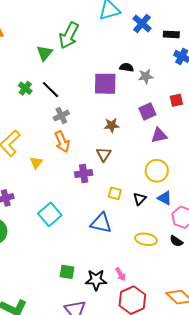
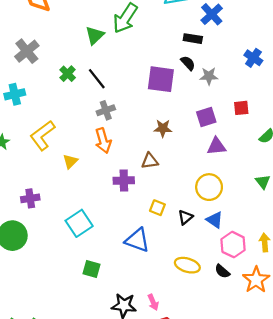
black rectangle: (171, 34) -> (193, 39), moved
black semicircle: (127, 67) -> (188, 63), turned 32
brown triangle: (104, 154) -> (150, 161), turned 42
green square: (67, 272) -> (92, 269), moved

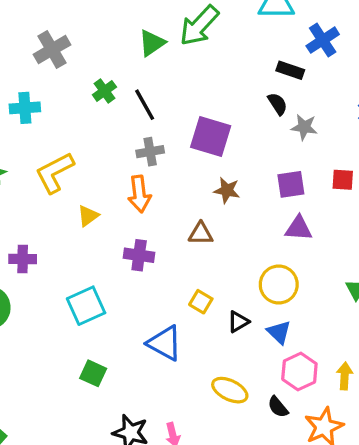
purple square: (161, 79) -> (211, 137), moved
purple cross: (124, 181) -> (139, 255), moved

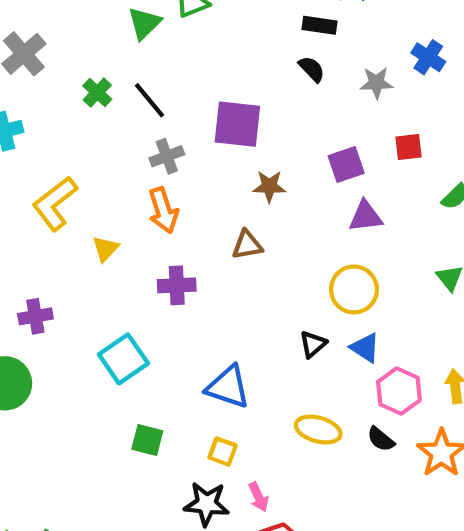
gray star: (304, 127) -> (376, 83), moved
yellow square: (201, 302) -> (223, 452), moved

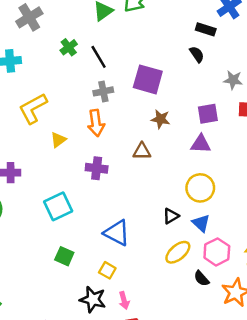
gray star: (376, 83) -> (233, 80), moved
purple triangle: (366, 216) -> (201, 144), moved
yellow ellipse: (318, 430) -> (178, 252), moved, turned -65

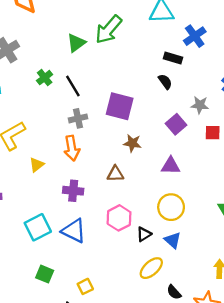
purple square: (208, 114) -> (176, 124), moved, turned -30
blue triangle: (117, 233) -> (74, 231), moved
pink hexagon: (217, 252) -> (119, 218), moved
yellow square: (107, 270) -> (85, 286), turned 35

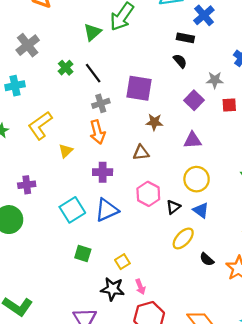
blue triangle: (74, 231) -> (107, 210), turned -45

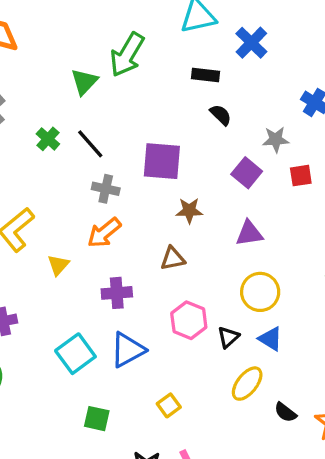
black rectangle: (185, 38) -> (205, 75), moved
gray cross: (101, 103) -> (106, 189), turned 35
orange arrow: (97, 132) -> (104, 233), turned 70
yellow square: (122, 262) -> (169, 405), moved

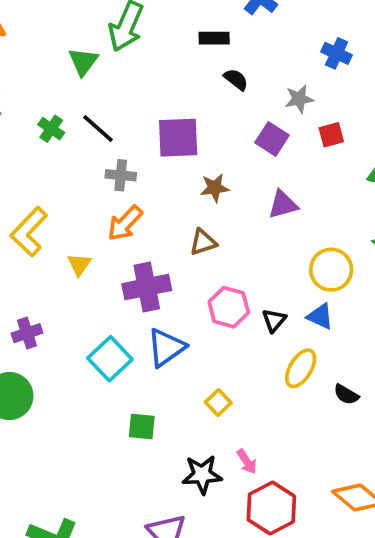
yellow circle: (260, 292) -> (331, 270), moved
purple cross: (117, 293) -> (147, 287), size x1.4

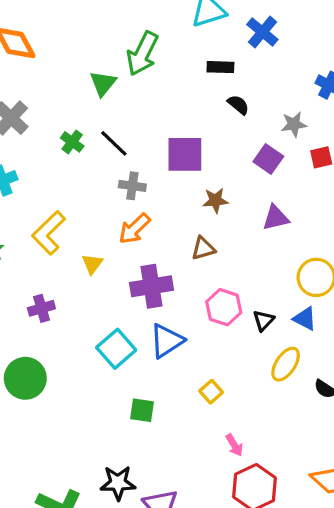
purple cross: (27, 333) -> (41, 308), moved
black star: (202, 475) -> (118, 483), moved

